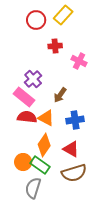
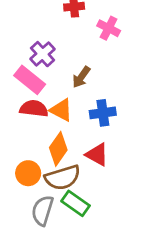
green rectangle: (40, 165) -> (76, 203), moved
brown semicircle: (74, 173) -> (63, 178), moved

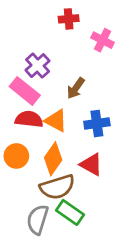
orange circle: (28, 173) -> (16, 156), moved

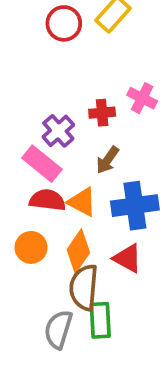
red cross: (69, 19) -> (102, 113), moved
blue cross: (97, 123) -> (135, 206), size x1.4
brown semicircle: (57, 187) -> (84, 288), turned 112
green rectangle: (70, 212) -> (100, 320), turned 52

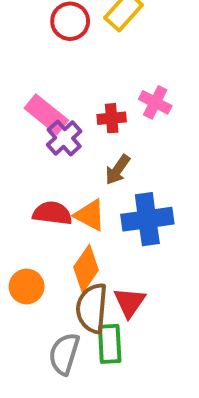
pink rectangle: (42, 164) -> (46, 114), moved
orange circle: (31, 247) -> (27, 286), moved
red triangle: (128, 258) -> (129, 302), moved, turned 36

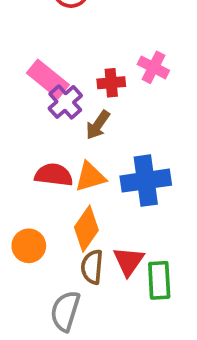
brown arrow: (118, 170) -> (98, 125), moved
orange triangle: (90, 215) -> (90, 177), turned -44
brown semicircle: (92, 308) -> (92, 267), size x0.7
green rectangle: (110, 344) -> (159, 280), moved

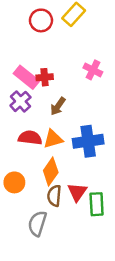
red cross: (111, 83) -> (45, 77), moved
purple cross: (65, 102) -> (20, 101), moved

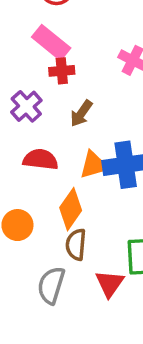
pink rectangle: (26, 77) -> (51, 43), moved
orange triangle: (53, 139) -> (94, 165), moved
red triangle: (77, 192) -> (110, 284), moved

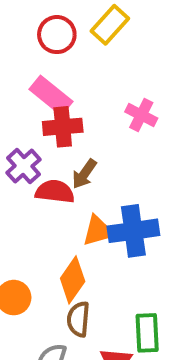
red cross: (62, 71) -> (63, 127), size x1.4
red semicircle: (41, 159) -> (55, 192), moved

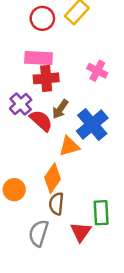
pink rectangle: (51, 95) -> (39, 58), turned -36
red semicircle: (55, 192) -> (41, 121), turned 35
blue cross: (133, 231) -> (92, 124), moved, turned -32

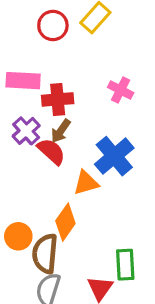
pink rectangle: (39, 58) -> (23, 81), moved
brown arrow: (60, 109) -> (61, 131), moved
brown semicircle: (56, 204) -> (45, 254), moved, size x1.4

